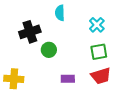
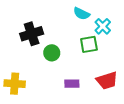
cyan semicircle: (60, 13) -> (81, 14), moved, turned -63
green square: (99, 52) -> (89, 44), moved

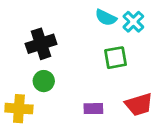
cyan cross: (103, 26) -> (133, 22), moved
green circle: (52, 53) -> (44, 81), moved

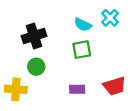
cyan semicircle: (106, 18) -> (83, 25), moved
green square: (115, 58) -> (82, 50), moved

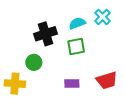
cyan semicircle: (83, 25) -> (77, 23), turned 133
black cross: (34, 36) -> (45, 34), moved

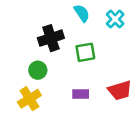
cyan semicircle: (77, 23) -> (82, 13), moved, turned 77
yellow cross: (15, 84) -> (29, 99), moved, turned -36

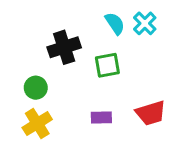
cyan semicircle: (82, 13) -> (115, 23), moved
green circle: (38, 70) -> (36, 88), moved

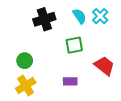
black cross: (64, 47) -> (44, 19), moved
red trapezoid: (151, 113) -> (104, 66), moved, turned -125

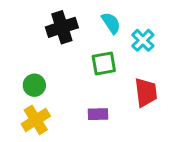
cyan cross: (100, 16) -> (143, 40), moved
red trapezoid: (104, 66) -> (146, 92), turned 45

